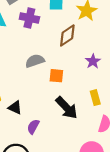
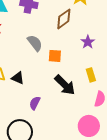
gray semicircle: (35, 61) -> (35, 43), turned 72
black triangle: (15, 107) -> (18, 78), moved

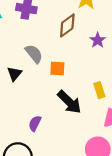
purple star: (88, 42) -> (98, 40), moved
black triangle: (18, 78) -> (14, 74), moved, turned 48

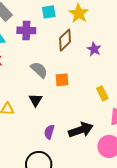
black triangle: (14, 74) -> (36, 100), moved
black arrow: (69, 102) -> (81, 130), moved, turned -55

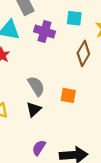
brown diamond: (65, 40) -> (83, 53), turned -30
gray semicircle: (39, 70) -> (36, 86), moved

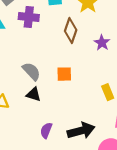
black triangle: (34, 109) -> (34, 94), turned -49

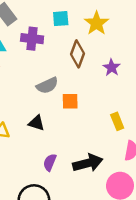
gray semicircle: (31, 71) -> (47, 85), moved, turned 108

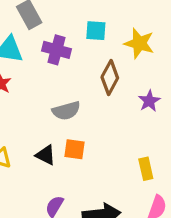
yellow star: (97, 23) -> (139, 43), turned -30
orange square: (70, 101) -> (75, 149), moved

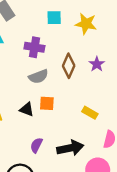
purple cross: (57, 50) -> (34, 47), moved
brown diamond: (110, 78) -> (69, 66), moved
yellow rectangle: (146, 169) -> (90, 113), moved, turned -42

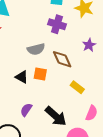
purple cross: (34, 47) -> (57, 24), moved
brown diamond: (69, 66) -> (62, 59), moved, turned -55
black arrow: (70, 148) -> (56, 116), turned 45

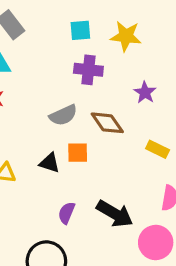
yellow rectangle: (77, 87) -> (158, 149), moved

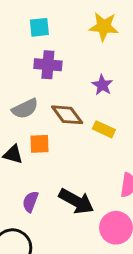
yellow star: (126, 36) -> (104, 27), moved
yellow rectangle: (158, 149) -> (104, 129), moved

